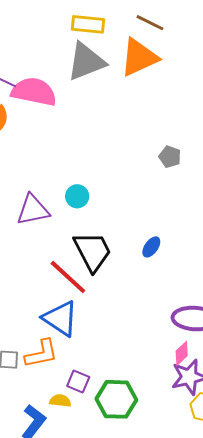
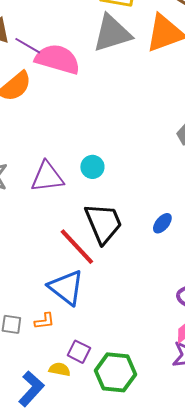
orange L-shape: (41, 354) -> (45, 321), size x0.6

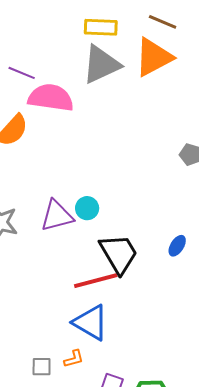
purple line: (28, 46) -> (22, 73), moved
cyan circle: (92, 167) -> (87, 208), moved
red line: (77, 247) -> (96, 281), turned -54

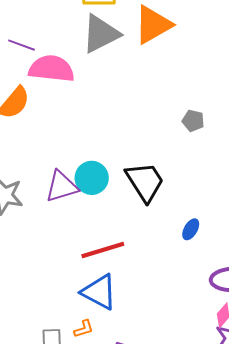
cyan circle: (87, 208) -> (92, 178), size x1.4
blue ellipse: (177, 246) -> (191, 229), moved
black trapezoid: (119, 254) -> (145, 182), moved

